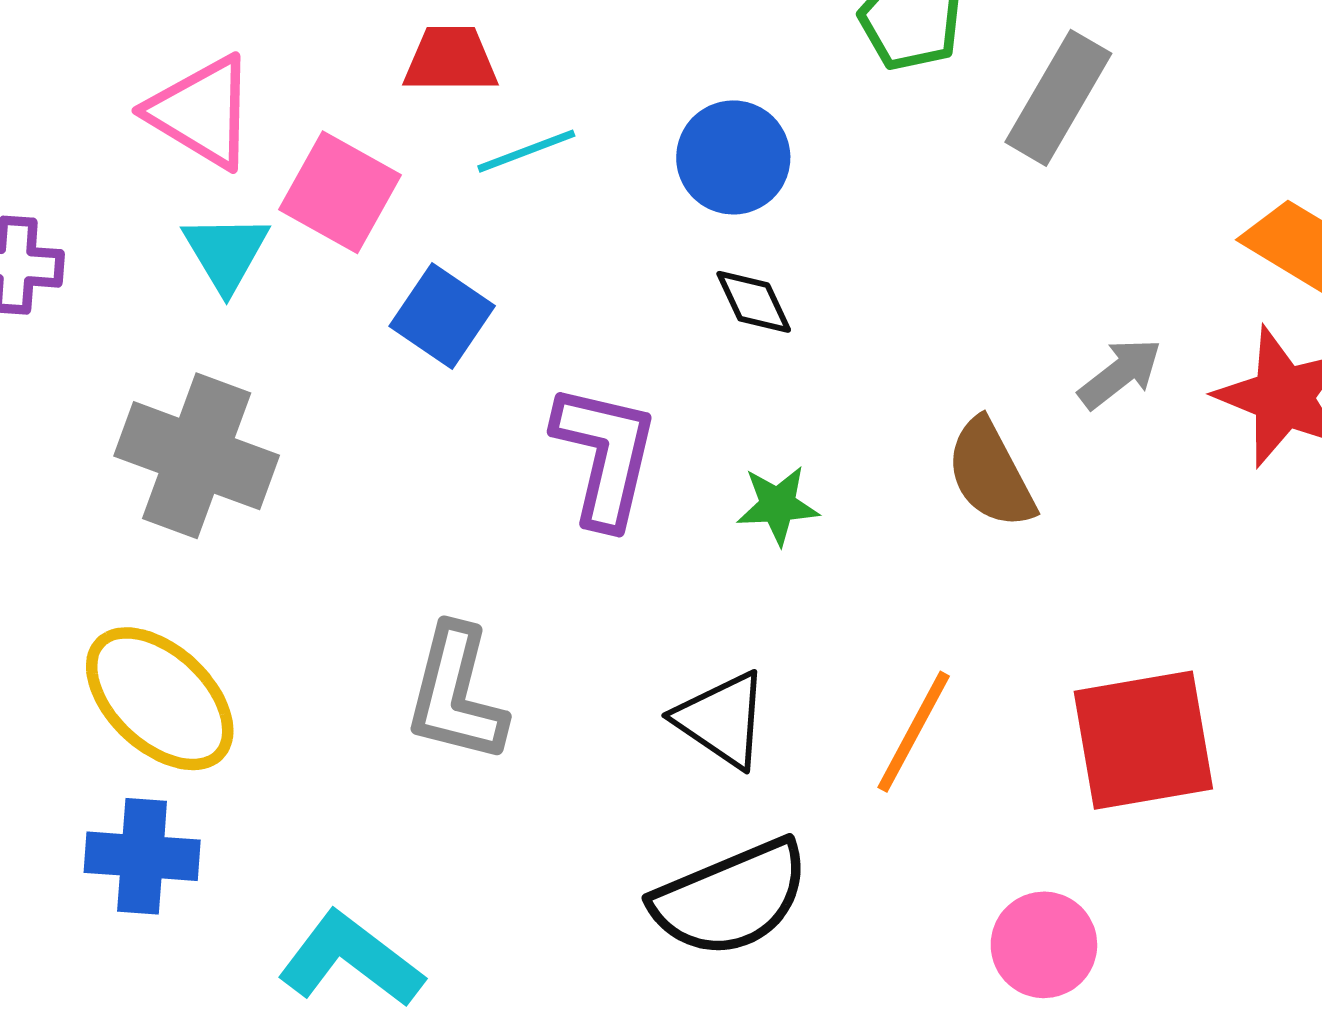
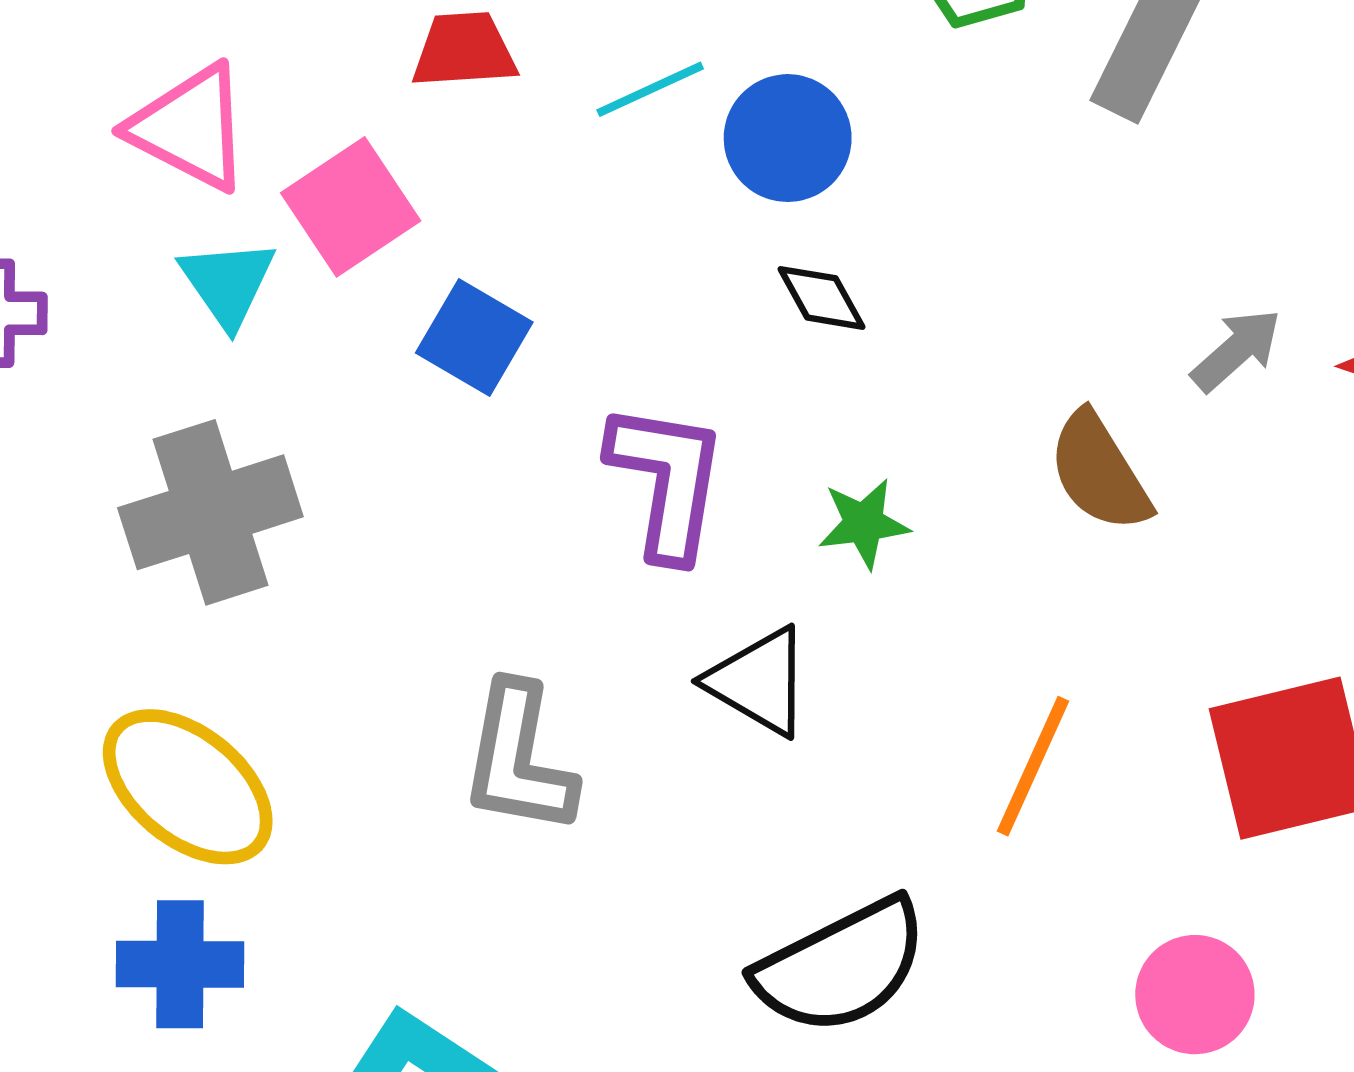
cyan line: (526, 151) -> (650, 89), moved
pink square: (340, 192) -> (351, 207), turned 31
gray cross: (197, 456) -> (210, 512), turned -34
black triangle: (722, 720) -> (759, 682), moved

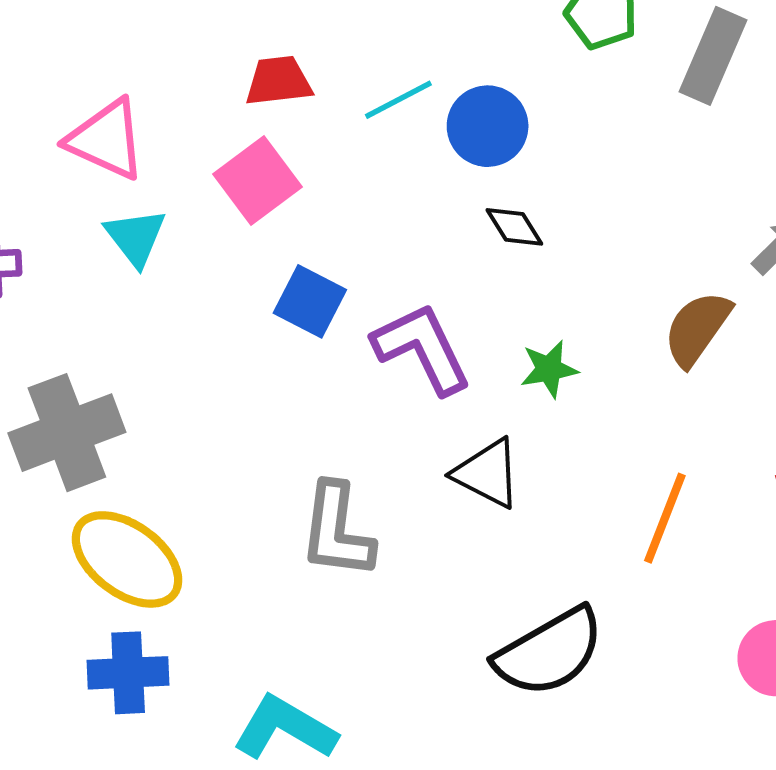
pink square: (351, 207) -> (257, 181), moved
blue square: (474, 337) -> (310, 301), moved
brown semicircle: (1099, 472) -> (697, 328), turned 70
purple L-shape: (667, 481) -> (422, 348), turned -32
gray cross: (210, 512) -> (67, 433), moved

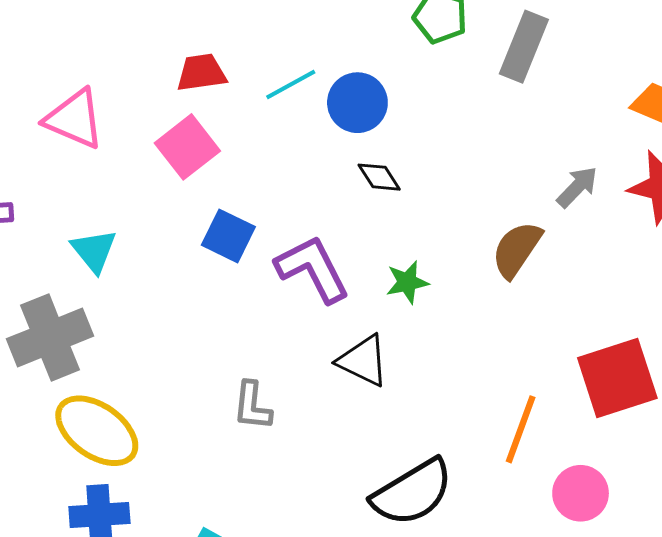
cyan triangle: (136, 237) -> (94, 251), moved
orange line: (665, 518) -> (521, 429), moved
gray L-shape: (337, 531) -> (252, 406), size x0.7

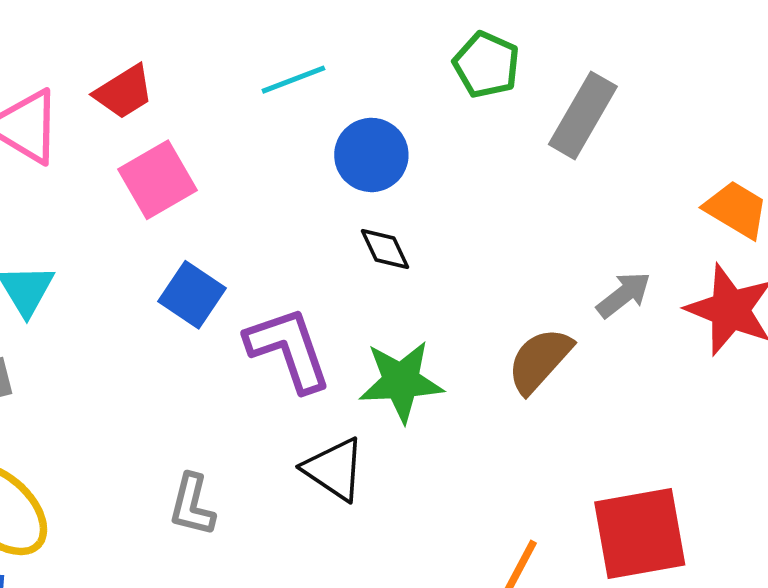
red trapezoid: (201, 73) -> (124, 92), moved, turned 148
cyan line: (291, 85) -> (293, 80), moved
green star: (407, 282) -> (401, 381), size x1.6

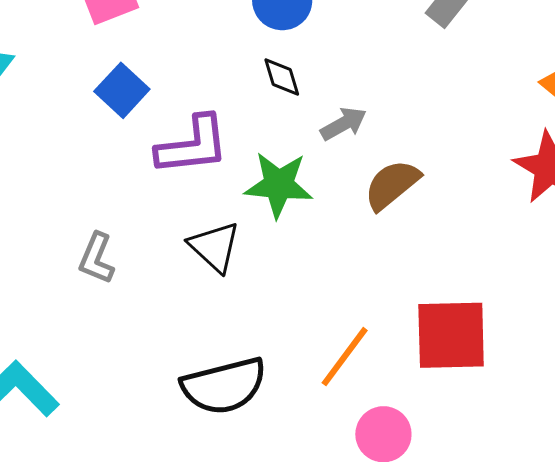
gray arrow: (624, 295) -> (343, 124), moved
purple L-shape: (288, 349) -> (193, 145), turned 94

